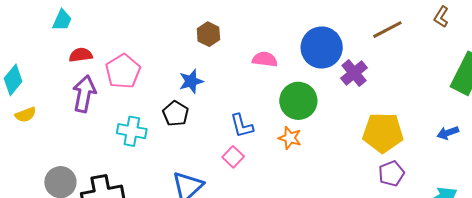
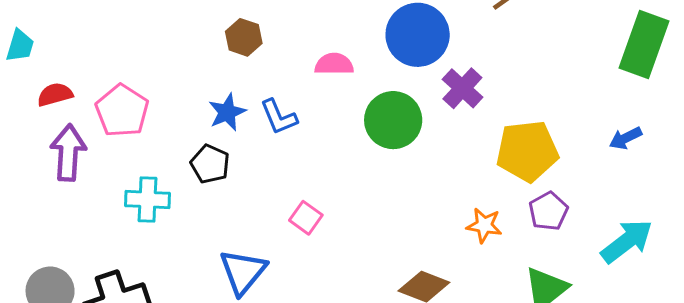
purple cross: (354, 73) -> (462, 88), moved
blue L-shape: (242, 126) -> (279, 117), moved
orange star: (290, 138) -> (484, 225), moved

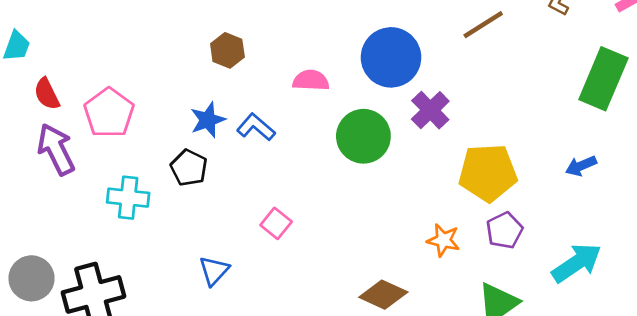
red semicircle: (55, 94) -> (47, 94), turned -104
blue L-shape: (279, 117) -> (256, 127), turned 150
purple arrow: (68, 153) -> (56, 149), turned -33
blue triangle: (243, 272) -> (214, 271), size x0.7

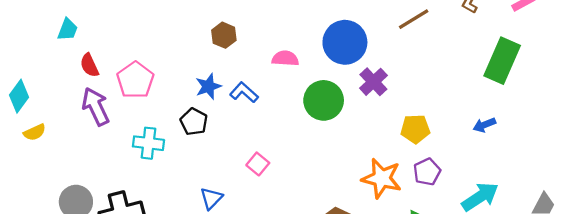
yellow pentagon: (488, 173) -> (415, 129), size x0.7
orange star: (443, 240) -> (382, 178), size x1.6

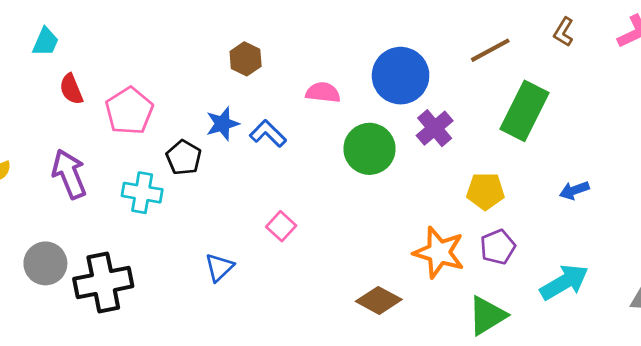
green rectangle: (502, 61) -> (524, 111), moved
purple arrow: (96, 106) -> (69, 174), moved
black pentagon: (194, 122) -> (184, 157), moved

